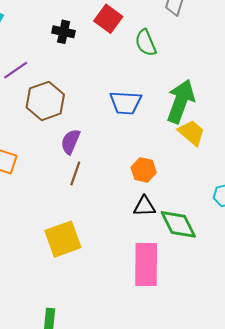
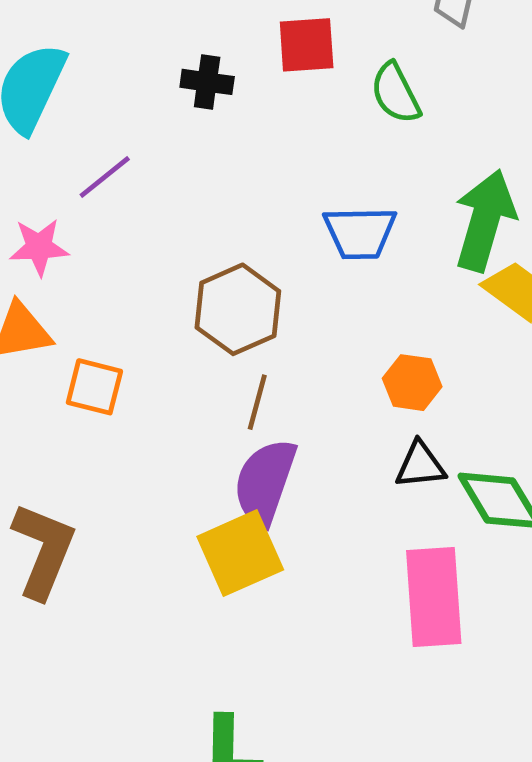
red square: (108, 19) -> (307, 45), turned -36
brown hexagon: (45, 101) -> (238, 309), moved
purple semicircle: (70, 142) -> (265, 482), moved, size x1.5

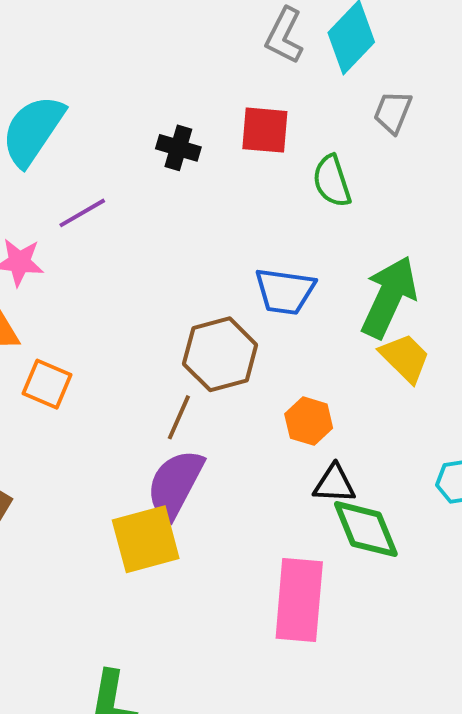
brown hexagon: (238, 309) -> (220, 354), moved
black triangle: (420, 465) -> (334, 484), moved

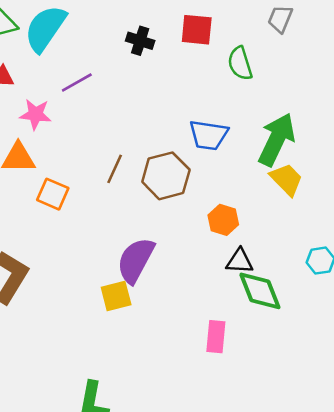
brown line: (179, 417) -> (115, 169), moved
yellow square: (146, 539) -> (116, 296), size x0.7
pink rectangle: (299, 600) -> (216, 337), size x0.6

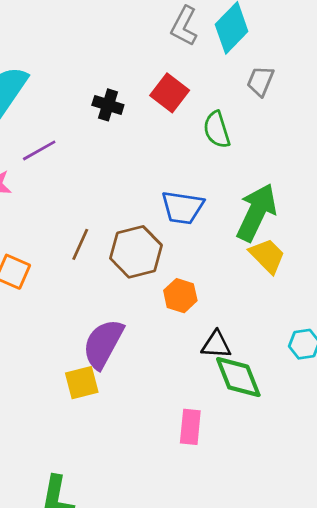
red square: (197, 30) -> (170, 93), turned 32
orange hexagon: (223, 220) -> (180, 296), moved

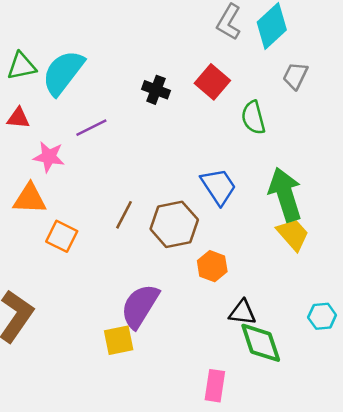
blue trapezoid: (183, 208) -> (218, 186), turned -135
green arrow: (256, 212) -> (285, 195), turned -46

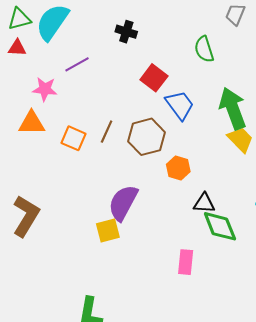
red square: (212, 82) -> (154, 78), moved
red triangle: (18, 118) -> (17, 48), moved
orange square: (62, 236) -> (74, 138), moved

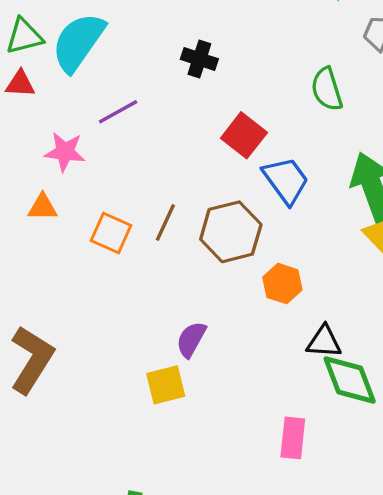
orange triangle: (32, 123) -> (43, 207), size x0.7
purple semicircle: (123, 203) -> (191, 339), size x0.6

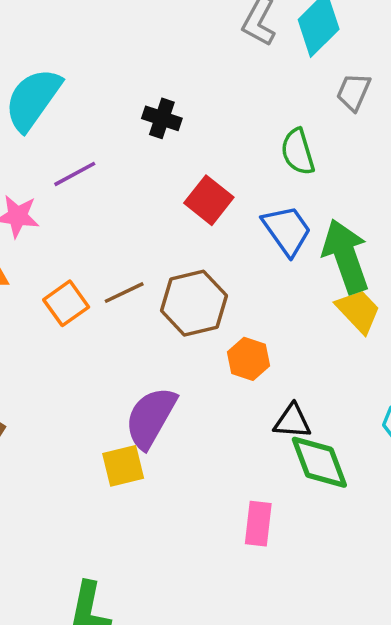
blue trapezoid: (286, 180) -> (287, 230), moved
brown line: (165, 222) -> (124, 293), turned 39
orange square: (111, 233) -> (66, 303), turned 30
purple semicircle: (191, 339) -> (151, 418), size x1.6

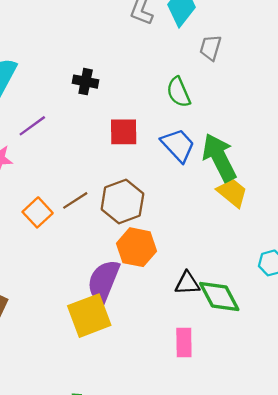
red square: (209, 200) -> (124, 132), turned -32
orange hexagon: (249, 359) -> (137, 247), moved, size x1.4
black triangle: (292, 421) -> (187, 283), moved
yellow square: (123, 466) -> (89, 316), size x1.5

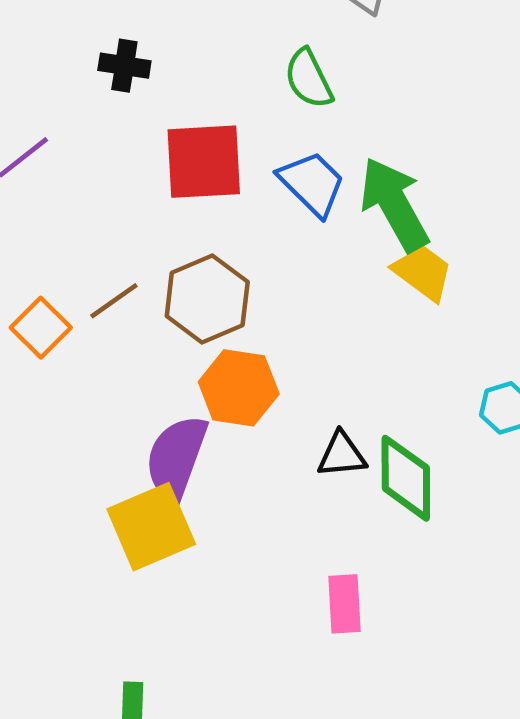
red square: (124, 132) -> (204, 162), size x1.4
green diamond: (219, 296) -> (406, 478), turned 30
pink rectangle: (184, 342) -> (345, 604), moved

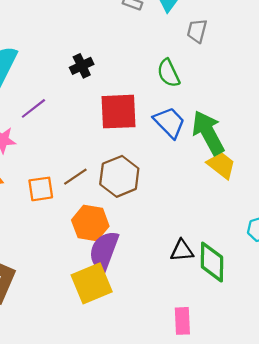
black cross: (124, 66) -> (82, 66), turned -35
orange square: (41, 328) -> (41, 189), turned 36
orange hexagon: (239, 388) -> (90, 223), moved

